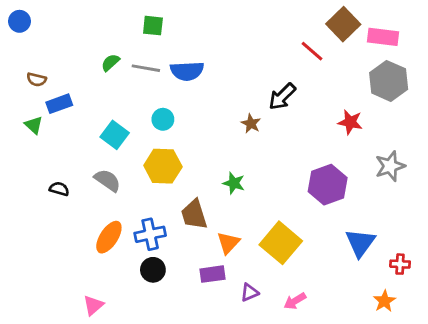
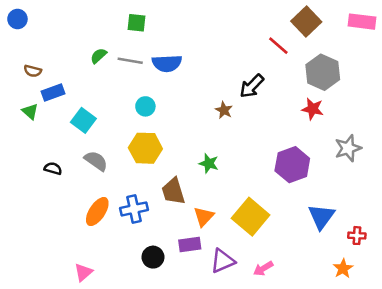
pink rectangle: (383, 37) -> (362, 22), moved
gray hexagon: (389, 81) -> (323, 72), moved
cyan square: (115, 135) -> (83, 120), moved
black circle: (153, 270) -> (153, 257), moved
purple triangle: (249, 293) -> (223, 261), size x1.5

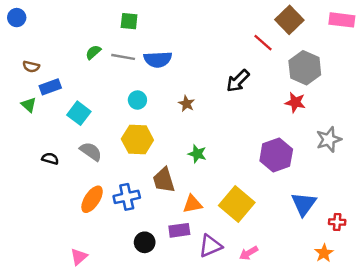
brown star: (224, 110) -> (186, 104), moved
orange triangle: (204, 217) -> (192, 204), turned 36

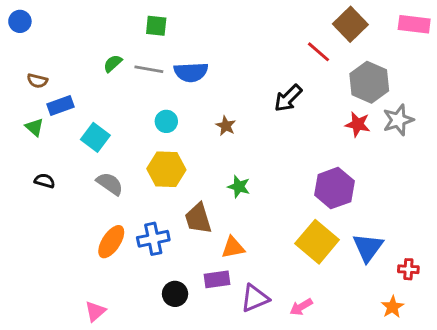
gray star: (329, 139) -> (398, 120), moved
black semicircle: (50, 159) -> (45, 181), moved
yellow square: (237, 204) -> (317, 242), moved

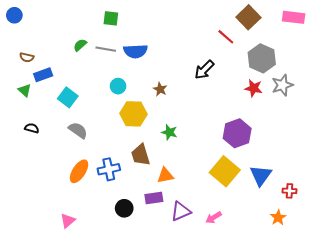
yellow hexagon: (166, 169) -> (133, 114), moved

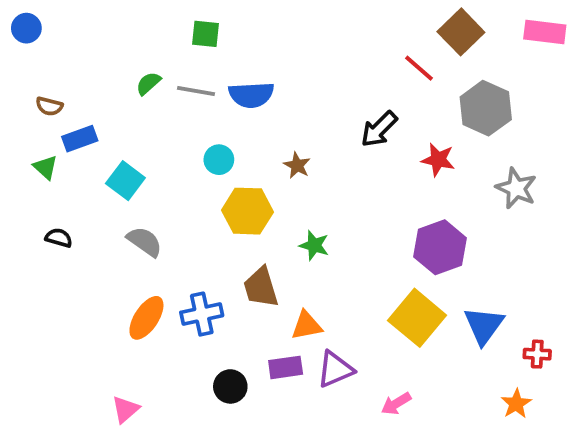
gray star: (282, 85) -> (516, 188), moved, turned -30
red star: (254, 88) -> (438, 160), moved
purple triangle: (181, 211) -> (335, 369), moved

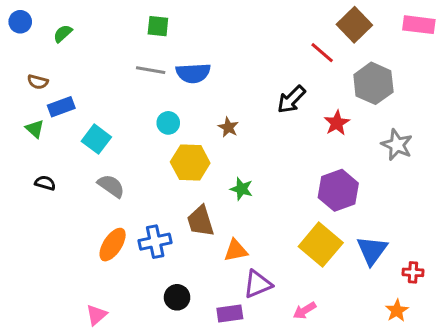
green semicircle: (148, 83) -> (63, 33), moved
red star: (438, 160) -> (337, 123), turned 30
purple rectangle: (286, 367) -> (230, 313), moved

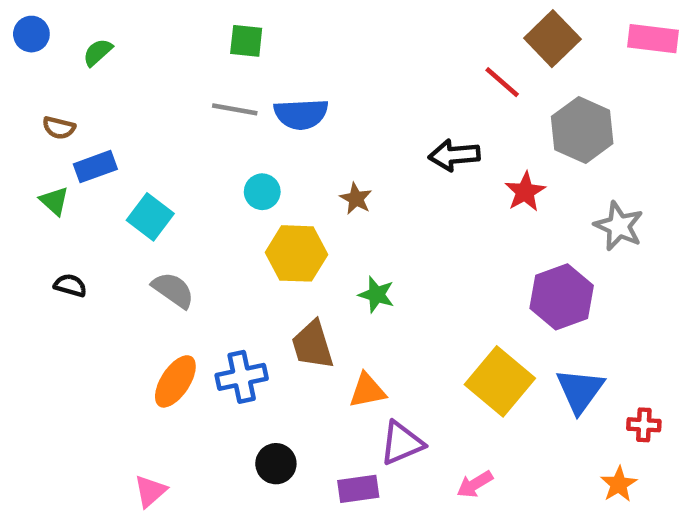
black arrow: (291, 99) -> (454, 155), turned 40
purple hexagon: (338, 190) -> (562, 297), moved

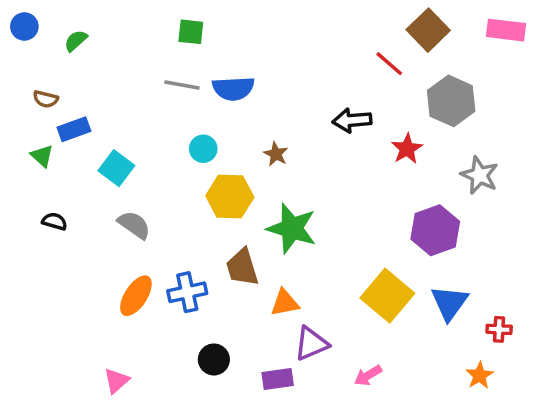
green star: (376, 295) -> (292, 228), size x1.8

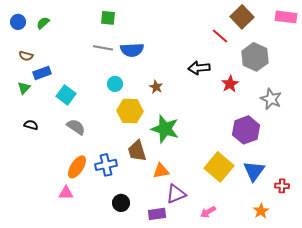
blue circle: (24, 27) -> (18, 22), moved
green triangle: (42, 156) -> (24, 88), turned 32
orange star: (480, 375) -> (261, 211), moved
pink triangle: (116, 381) -> (66, 193), moved, turned 42

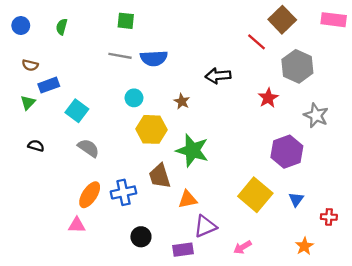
green semicircle: (43, 23) -> (62, 27), moved, turned -32
black arrow: (199, 68) -> (218, 76), moved
blue triangle: (254, 171) -> (296, 199), size x0.6

